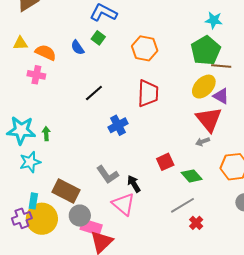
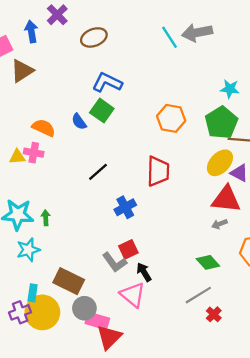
green square: (98, 38) -> (102, 111), size x1.5
yellow triangle: (20, 43) -> (17, 157), moved
orange hexagon: (145, 48) -> (171, 118), moved
red triangle: (209, 119) -> (226, 199), turned -44
red square: (165, 162) -> (128, 249), moved

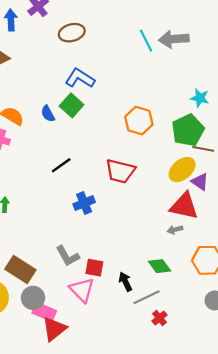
red trapezoid: (158, 171) -> (120, 171), turned 96
red square: (128, 249) -> (94, 268), moved, turned 30
black arrow: (144, 272) -> (125, 282), moved

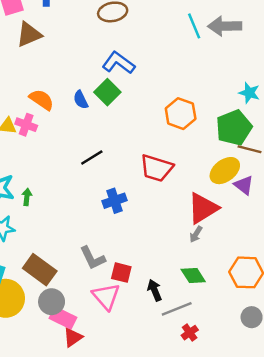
red triangle: (184, 206) -> (203, 208), moved, turned -48
gray arrow: (175, 230) -> (196, 234), moved, turned -48
red triangle: (54, 329) -> (73, 337), size x0.7

